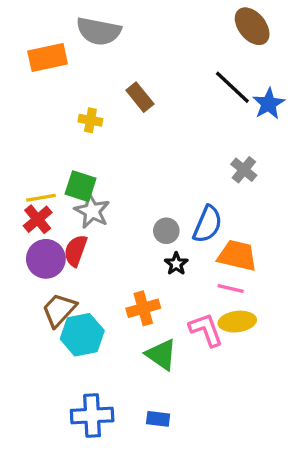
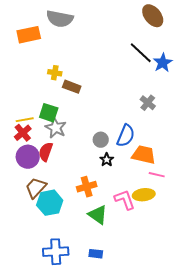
brown rectangle: (140, 97) -> (72, 87), moved, turned -30
pink line: (231, 289) -> (157, 175), moved

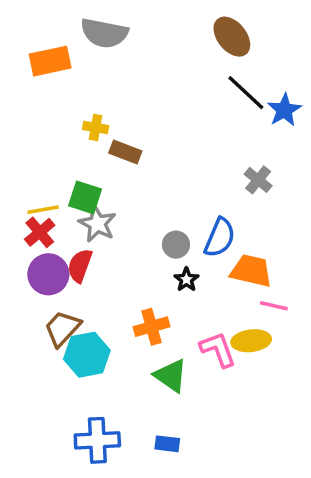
brown ellipse: (153, 16) -> (232, 37), moved

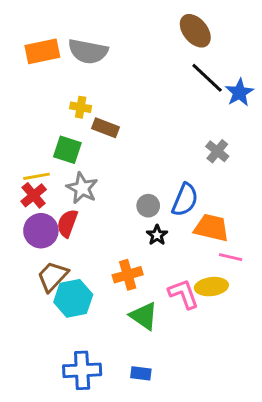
gray semicircle: (104, 33) -> (88, 51), moved
green square: (85, 197) -> (67, 150), moved

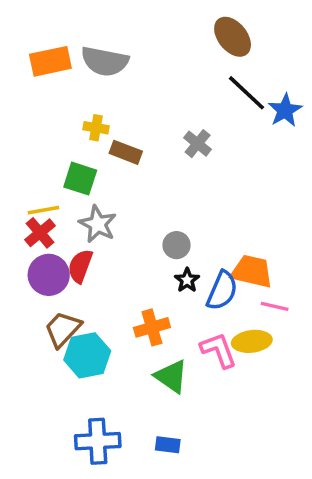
gray cross: (217, 151) -> (198, 144), moved
blue semicircle: (185, 200) -> (222, 291), moved

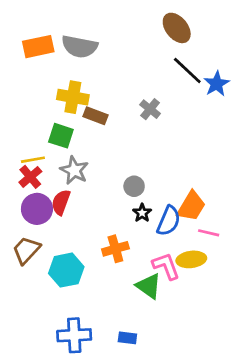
yellow cross: (96, 128) -> (73, 97), size x1.6
orange trapezoid: (252, 271) -> (191, 206), turned 108
brown trapezoid: (63, 329) -> (26, 250), moved
green triangle: (171, 376) -> (149, 286), moved

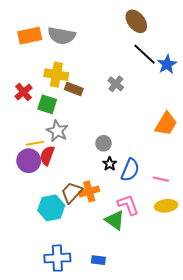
yellow line: (33, 160) -> (35, 143), moved
red cross: (30, 177) -> (24, 92), moved
orange trapezoid: (191, 206) -> (166, 124), moved
brown trapezoid: (26, 250) -> (72, 192), moved
yellow ellipse: (191, 259) -> (166, 206), moved

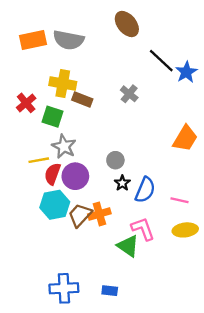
brown ellipse: (136, 21) -> (127, 24), moved
purple circle: (29, 161) -> (75, 176), moved
cyan hexagon: (51, 208) -> (55, 205), moved

